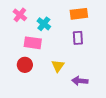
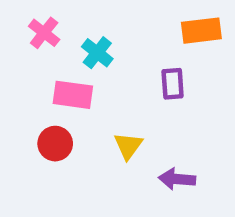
orange rectangle: (79, 14) -> (201, 31), moved

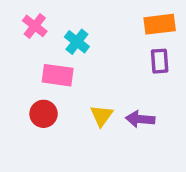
purple rectangle: (173, 84) -> (160, 61), moved
purple arrow: (177, 179) -> (140, 119), moved

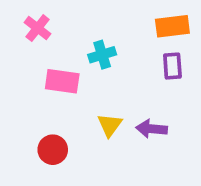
cyan cross: (77, 42) -> (102, 55), moved, turned 35
red circle: (44, 114) -> (53, 150), moved

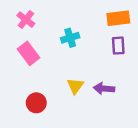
pink rectangle: (62, 81) -> (28, 53), moved, turned 45

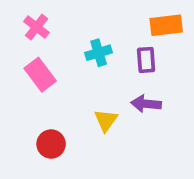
purple rectangle: (118, 46) -> (146, 60), moved
purple arrow: (104, 89) -> (146, 104), moved

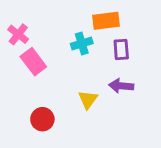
orange rectangle: (166, 25) -> (106, 21), moved
pink cross: (36, 27) -> (18, 34), moved

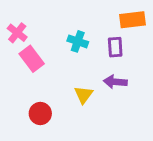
orange rectangle: (106, 21) -> (133, 20), moved
cyan cross: (82, 43) -> (78, 41), turned 36

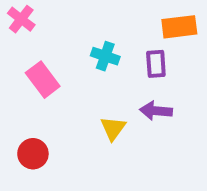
pink cross: (17, 33) -> (21, 19), moved
red circle: (40, 113) -> (33, 154), moved

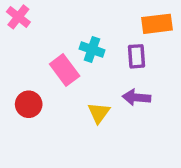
pink rectangle: (43, 80) -> (65, 70), moved
red circle: (33, 154) -> (29, 104), moved

